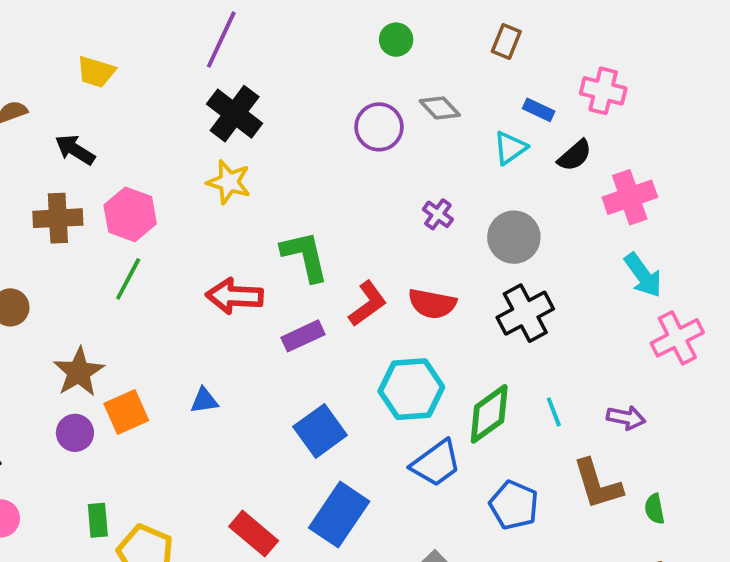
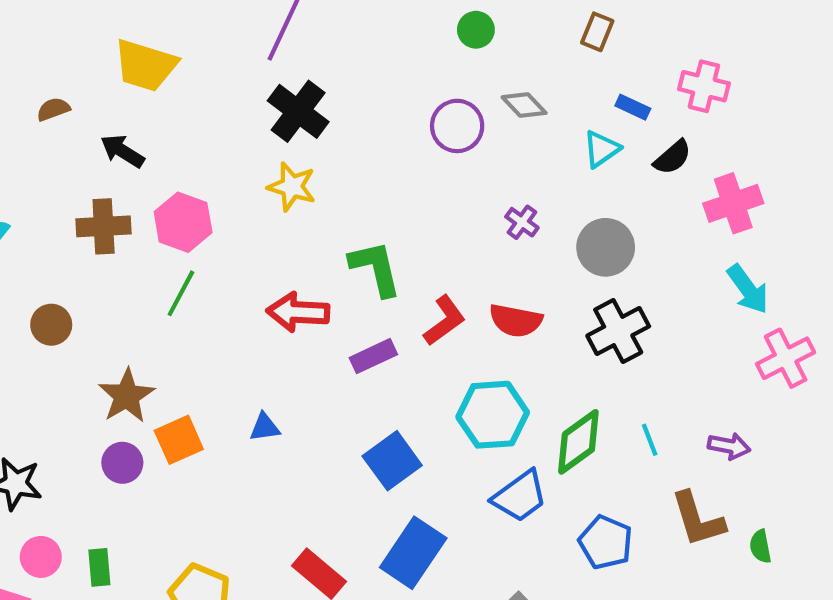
yellow trapezoid: (96, 72) -> (145, 65), size x1.5
green rectangle: (98, 520) -> (99, 567), moved

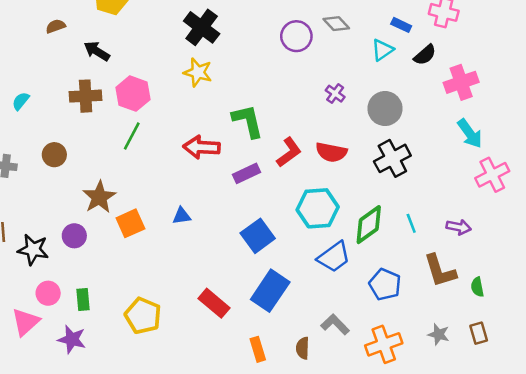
purple circle: (122, 463) -> (74, 236), moved

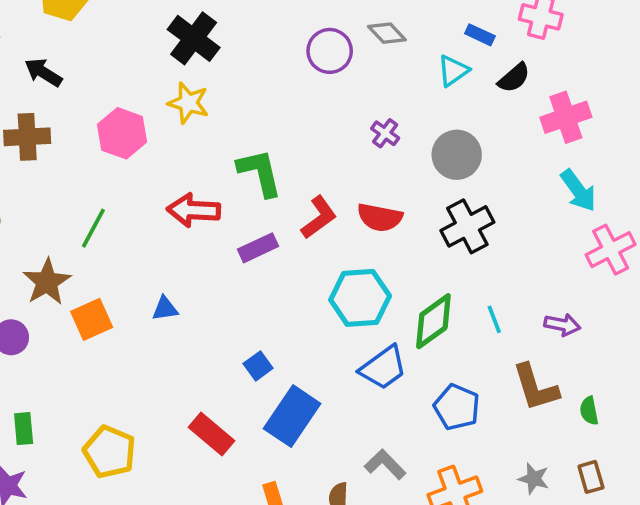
pink hexagon: (133, 94) -> (122, 133), moved
green line: (132, 136) -> (93, 228), moved
blue square: (258, 236) -> (258, 366), moved, size x0.6

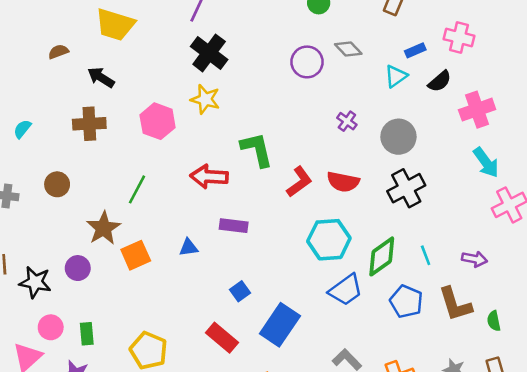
blue rectangle: (480, 35) -> (415, 50), turned -48
purple rectangle: (258, 248) -> (234, 226), moved, turned 32
blue square: (258, 366) -> (240, 291), moved
blue pentagon: (457, 407) -> (406, 302), moved

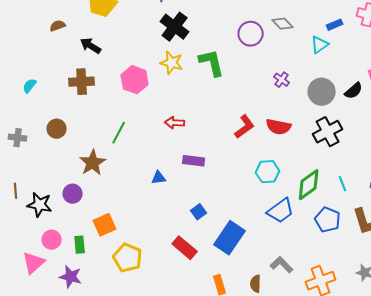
black semicircle: (440, 81) -> (354, 91), moved
green L-shape: (257, 150) -> (212, 63), moved
red arrow: (209, 177) -> (175, 123), size x0.7
cyan hexagon: (329, 240) -> (268, 172), size x0.7
orange square: (136, 255) -> (105, 225), moved

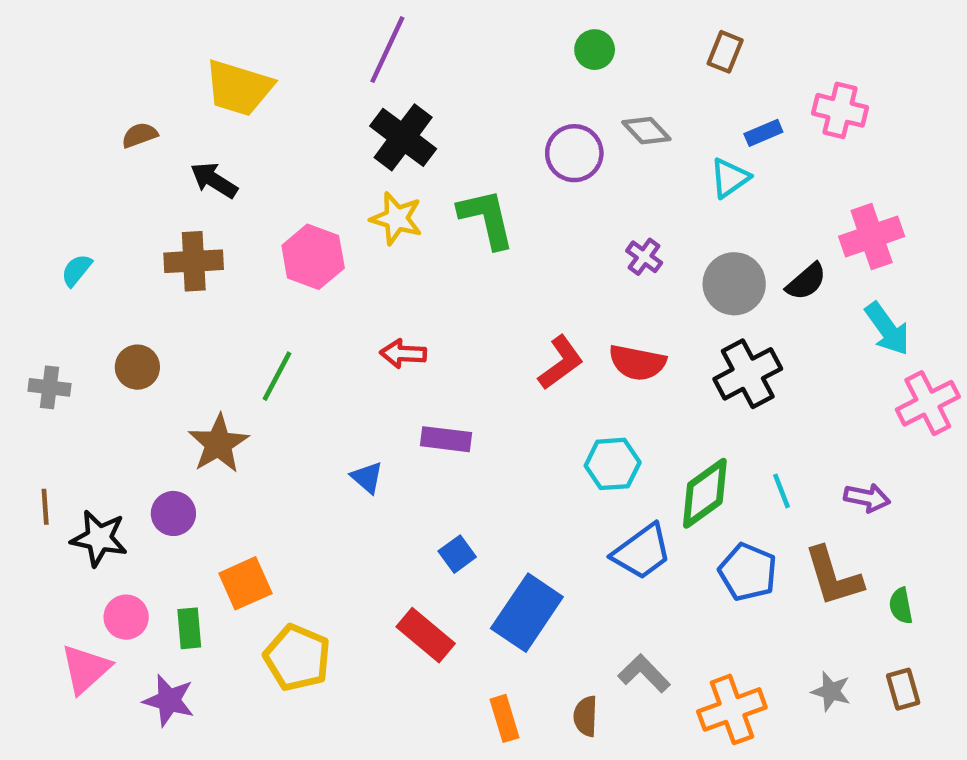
blue triangle: (159, 178) -> (367, 477), turned 49

